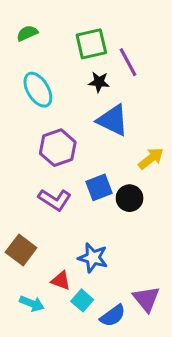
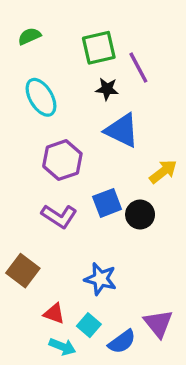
red triangle: (61, 281) -> (54, 314), moved
cyan arrow: (32, 303) -> (62, 347), moved

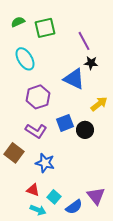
green square: (99, 48) -> (45, 28), moved
black star: (107, 89) -> (91, 63), moved
brown square: (23, 271) -> (14, 153), moved
blue star: (100, 279) -> (45, 163), moved

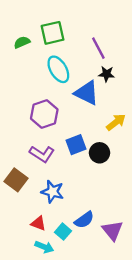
green semicircle: (18, 22) -> (22, 42), moved
cyan ellipse: (25, 59) -> (58, 69), moved
blue semicircle: (74, 207) -> (84, 220), moved

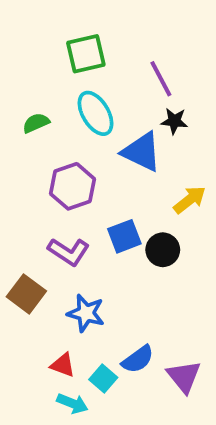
green semicircle: (22, 42) -> (36, 123), moved

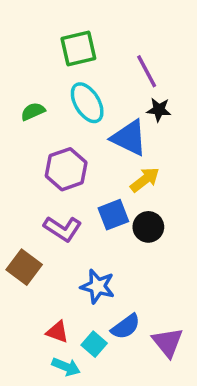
yellow arrow: (190, 200) -> (145, 180), moved
blue star: (86, 313) -> (98, 286), moved

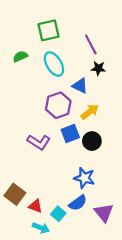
green semicircle: (33, 111) -> (20, 56), moved
blue triangle: (129, 138) -> (80, 86), size x0.7
purple hexagon: (66, 169) -> (58, 105), moved
brown square: (24, 267) -> (15, 194), moved
blue star: (98, 286) -> (84, 178), moved

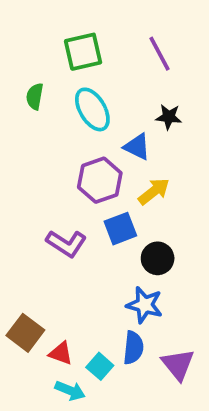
purple line: (91, 44) -> (159, 54), moved
green semicircle: (20, 56) -> (35, 96), turned -56
black circle: (92, 141) -> (158, 258), moved
blue semicircle: (78, 203) -> (133, 348), turned -48

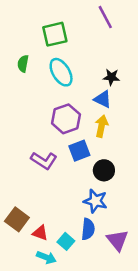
purple line: (159, 54) -> (105, 17), moved
blue triangle: (137, 147) -> (103, 99), moved
yellow arrow: (154, 191) -> (101, 126), turned -40

